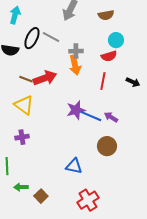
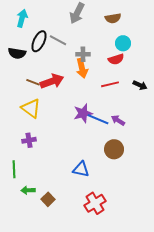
red line: (103, 81) -> (110, 84), turned 66

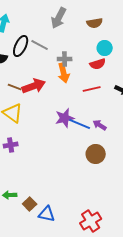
blue triangle: (81, 169) -> (47, 214), moved
red cross: (95, 203) -> (91, 221), moved

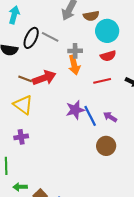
brown semicircle: (95, 23) -> (91, 16), moved
cyan circle: (105, 48) -> (107, 31), moved, size x1.5
blue line: (80, 124) -> (90, 116), turned 40

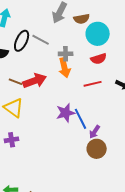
purple arrow: (110, 117) -> (95, 132), moved, turned -88

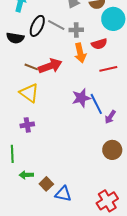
gray cross: (66, 54) -> (76, 30), moved
red semicircle: (99, 59) -> (99, 44), moved
brown circle: (97, 149) -> (112, 150), moved

